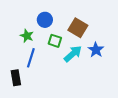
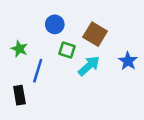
green star: (27, 36) -> (19, 49), moved
blue star: (96, 50) -> (128, 61), moved

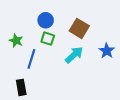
green square: (67, 50) -> (48, 39), moved
black rectangle: (19, 95) -> (21, 87), moved

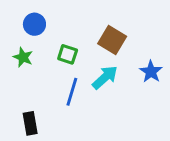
blue circle: (46, 20) -> (34, 24), moved
blue line: (31, 59) -> (72, 92), moved

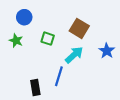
blue line: (72, 92) -> (59, 76), moved
black rectangle: (30, 123) -> (35, 87), moved

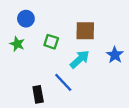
brown square: (79, 28) -> (85, 31), turned -30
blue line: (59, 76) -> (63, 82), turned -60

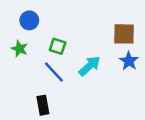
brown square: (85, 31) -> (124, 34), moved
blue line: (63, 82) -> (54, 72), moved

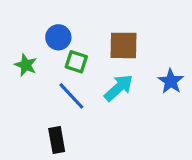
blue circle: (29, 20) -> (58, 37), moved
brown square: (124, 34) -> (123, 45), moved

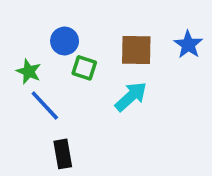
blue star: (171, 81) -> (188, 45), moved
blue line: (71, 96) -> (45, 106), moved

